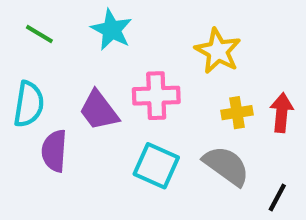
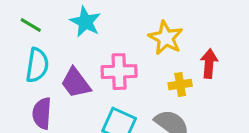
cyan semicircle: (29, 104) -> (37, 65), moved
red arrow: (282, 113) -> (209, 64), moved

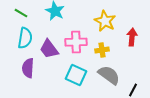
yellow cross: (180, 84) -> (102, 50), moved

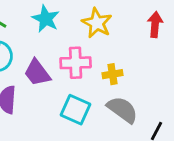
yellow star: (105, 21) -> (97, 23), moved
red arrow: (132, 37) -> (155, 24), moved

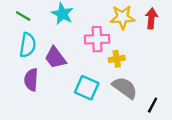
yellow star: (97, 23) -> (122, 17), moved, turned -30
pink cross: (76, 63) -> (97, 39), moved

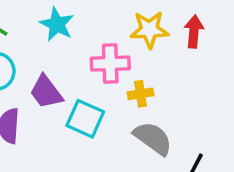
cyan square: (87, 88) -> (85, 119), moved

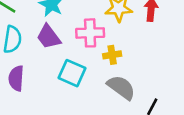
purple trapezoid: (46, 92) -> (49, 37), moved

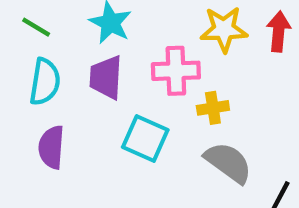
purple trapezoid: (49, 37) -> (106, 77), turned 40

